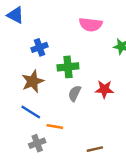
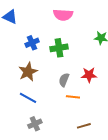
pink semicircle: (91, 24) -> (63, 15), moved
green cross: (68, 67) -> (59, 48), moved
orange line: (55, 126) -> (73, 97), moved

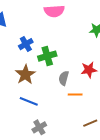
green cross: (59, 48) -> (47, 56), moved

